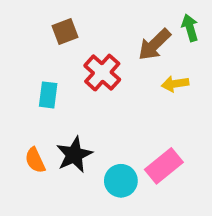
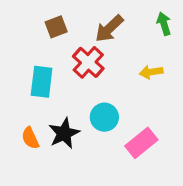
brown arrow: (154, 45) -> (109, 29), moved
cyan rectangle: (48, 95) -> (42, 82), size x1.4
cyan circle: (121, 181) -> (104, 117), moved

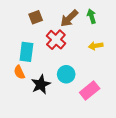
green arrow: (164, 24) -> (92, 16), moved
orange semicircle: (30, 138) -> (19, 72), moved

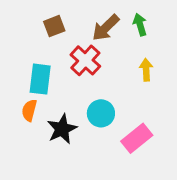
yellow arrow: (96, 46) -> (146, 70), turned 96
orange semicircle: (19, 72) -> (29, 110), turned 40

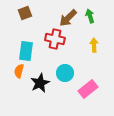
brown square: (54, 26) -> (25, 13), moved
red cross: (85, 60) -> (55, 39), turned -30

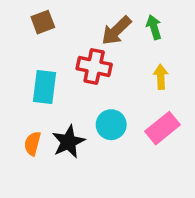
orange semicircle: (19, 71) -> (32, 143), moved
pink rectangle: (88, 89) -> (162, 128), moved

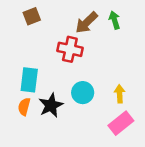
yellow arrow: (161, 77) -> (120, 94), moved
cyan rectangle: (44, 87) -> (29, 80), moved
pink rectangle: (162, 128) -> (121, 123), moved

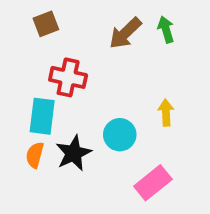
red cross: (70, 49) -> (68, 77), moved
yellow arrow: (120, 94) -> (166, 113), moved
pink rectangle: (121, 123) -> (153, 183), moved

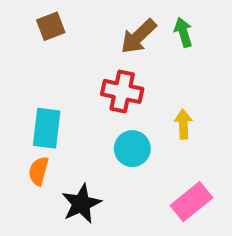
red cross: (68, 77) -> (122, 91), moved
black star: (74, 153) -> (81, 204), moved
pink rectangle: (153, 183) -> (191, 202), moved

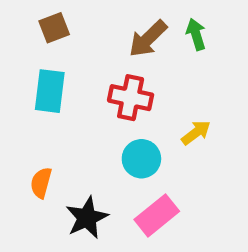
yellow arrow: (183, 124) -> (196, 133), turned 56
cyan rectangle: (47, 128) -> (50, 91), moved
pink rectangle: (191, 202) -> (157, 215), moved

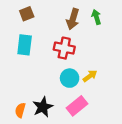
brown arrow: (148, 39) -> (73, 19), turned -30
yellow arrow: (196, 133) -> (90, 76), moved
orange semicircle: (41, 183) -> (20, 110), moved

